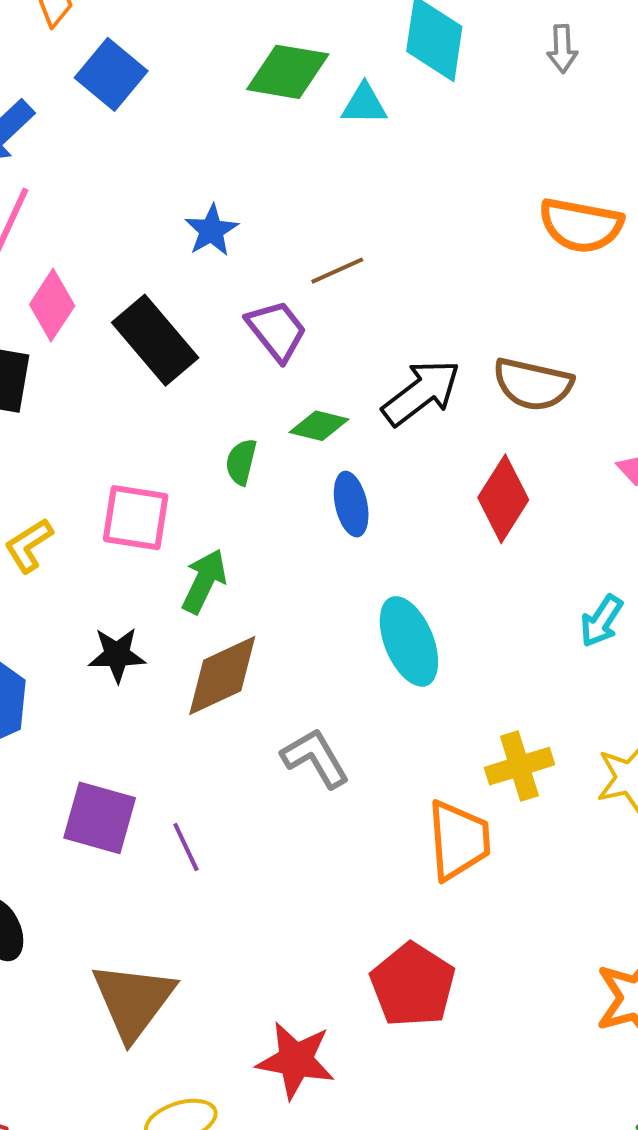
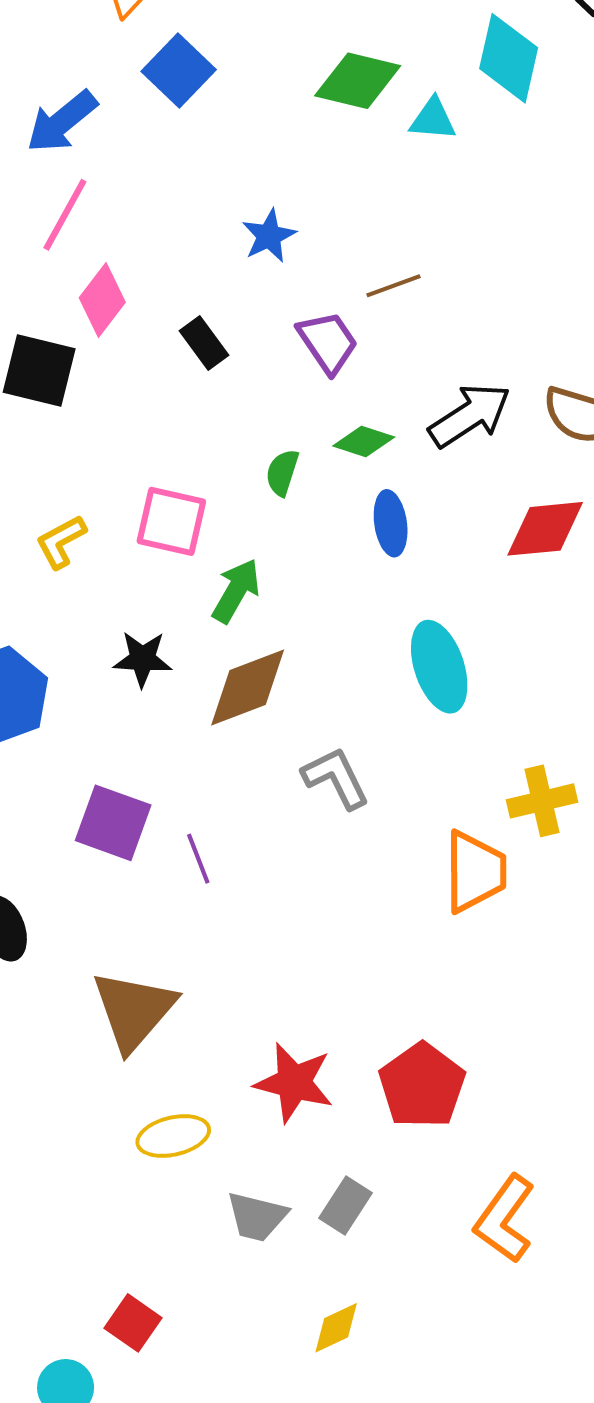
black rectangle: (155, 340) -> (204, 343), size x0.6
red diamond: (503, 499) -> (545, 529), turned 48
red pentagon: (413, 985) -> (422, 1086), moved

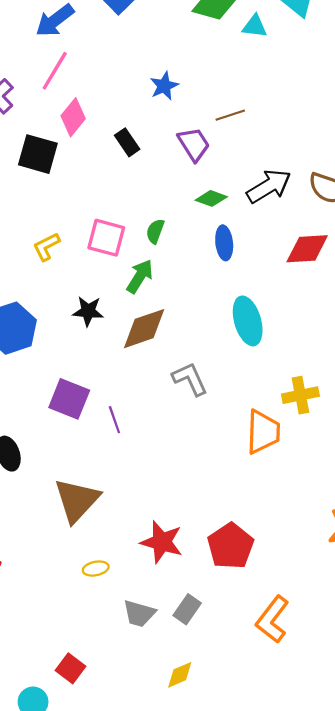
green semicircle: (282, 473) -> (155, 231), moved
yellow ellipse: (173, 1136) -> (96, 569), size x0.7

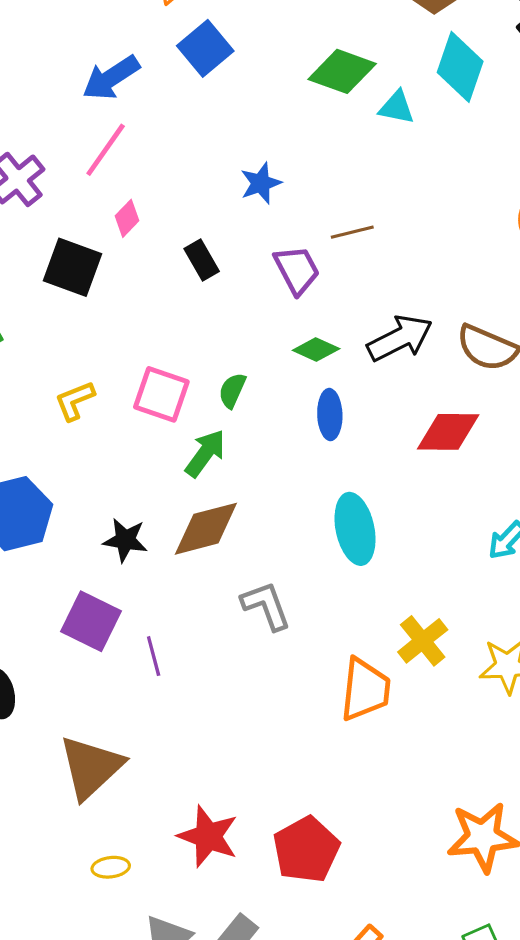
pink diamond: (73, 117) -> (127, 218), size x0.7
black star: (88, 311) -> (125, 540), moved
yellow cross: (300, 395) -> (423, 641), turned -32

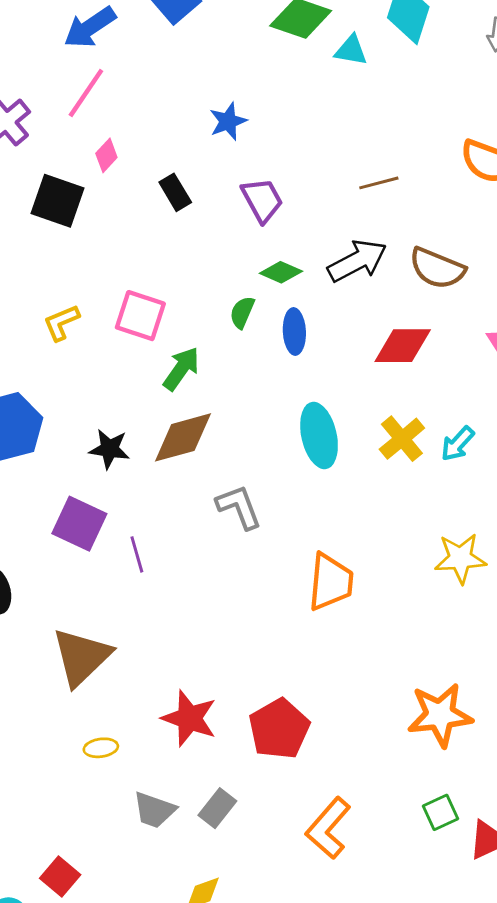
brown line: (352, 232) -> (379, 183), moved
green semicircle: (232, 390) -> (242, 312), moved
yellow cross: (423, 641) -> (402, 439), moved

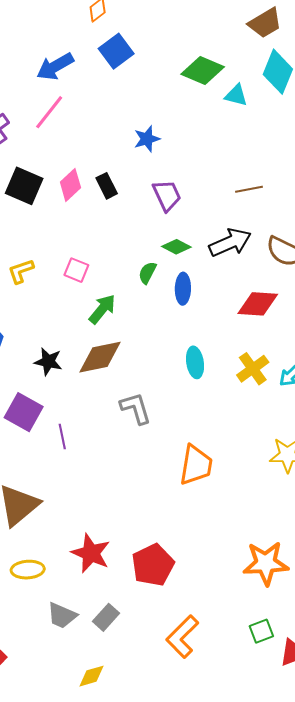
pink diamond: (106, 155) -> (70, 185), moved, size x1.4
pink square: (140, 316) -> (76, 270), size x0.7
cyan ellipse: (319, 436) -> (195, 362), size x0.7
yellow ellipse: (101, 748) -> (28, 570), size x1.4

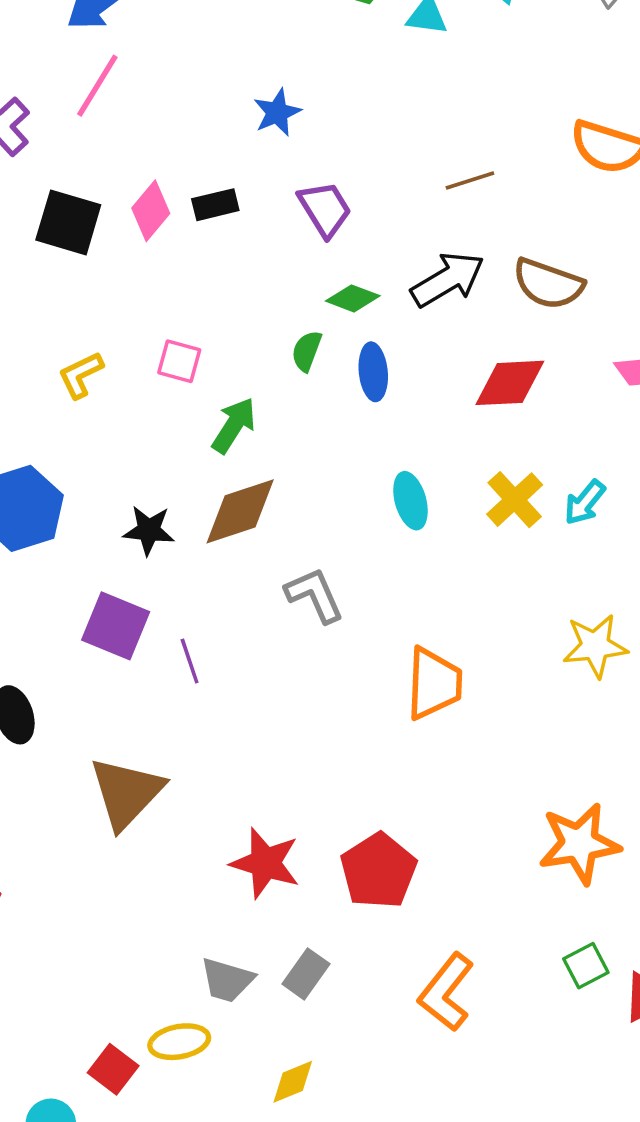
black rectangle: (107, 186) -> (215, 205), turned -70
yellow ellipse: (28, 570) -> (179, 1042), moved

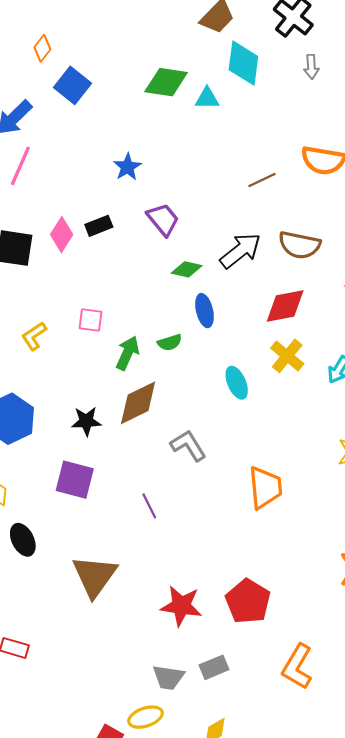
brown line: (470, 180) -> (262, 180), moved
green semicircle: (307, 351) -> (170, 342), moved, turned -120
yellow cross: (515, 500) -> (287, 356), moved
purple line: (190, 661) -> (149, 506), moved
gray rectangle: (306, 974) -> (214, 667), turned 40

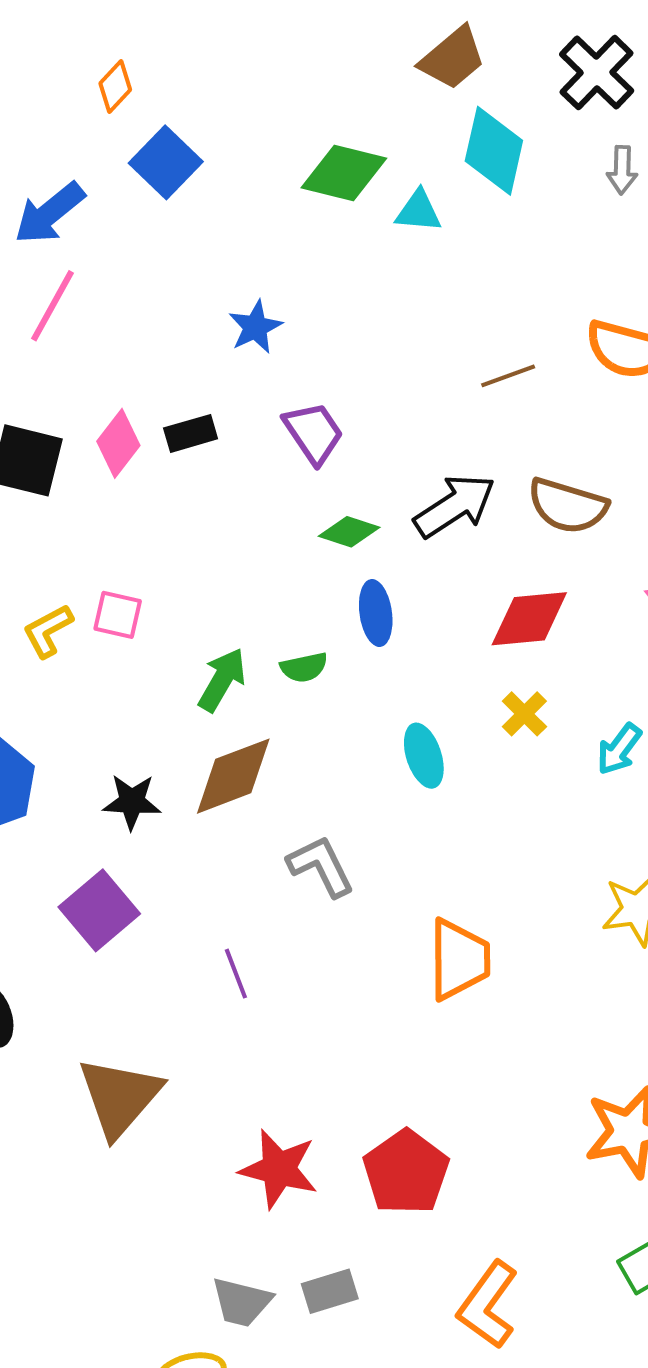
pink square: (90, 320) -> (118, 615), moved
yellow cross: (287, 356) -> (524, 714), size x0.7
purple square: (75, 480) -> (99, 910), turned 30

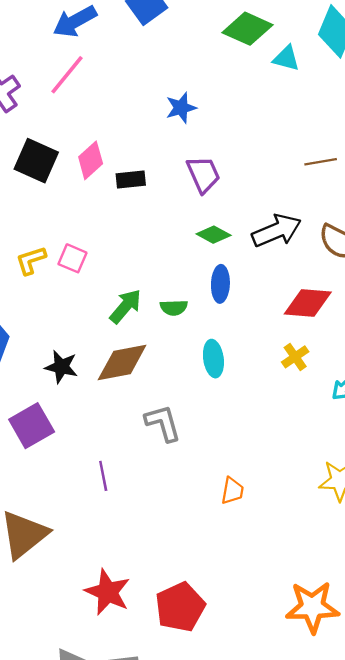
black rectangle: (191, 433) -> (131, 179), moved
cyan ellipse: (424, 756) -> (213, 359), moved
orange trapezoid: (459, 959) -> (232, 491), size x0.6

